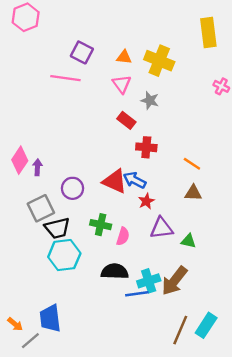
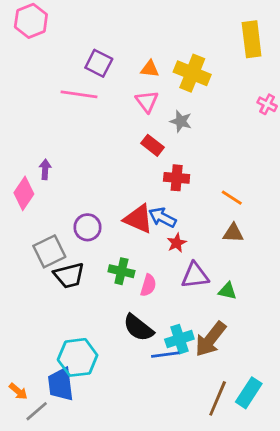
purple arrow: (37, 167) -> (45, 169), moved
cyan hexagon: (64, 255) -> (78, 357), moved
black semicircle: (115, 271) -> (138, 328), turned -144

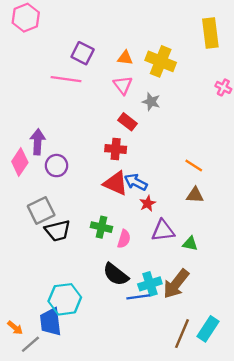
purple arrow: (45, 169) -> (38, 142), size x1.5
red cross: (177, 178) -> (116, 149), moved
purple circle: (87, 227) -> (56, 166), moved

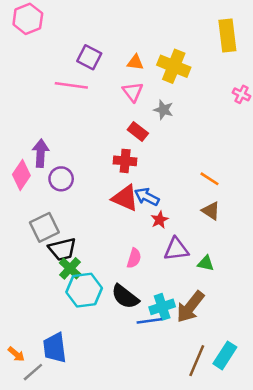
brown triangle: (195, 195) -> (211, 211), turned 30
green cross: (101, 227) -> (70, 268), moved, turned 30
cyan hexagon: (65, 299) -> (84, 290), moved

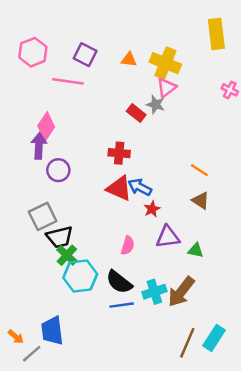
pink hexagon: (28, 19) -> (33, 52), moved
pink triangle: (133, 92) -> (167, 87), moved, turned 30
red rectangle: (138, 131) -> (136, 113), moved
pink diamond: (21, 175) -> (46, 126), moved
blue line: (149, 321) -> (122, 305), moved

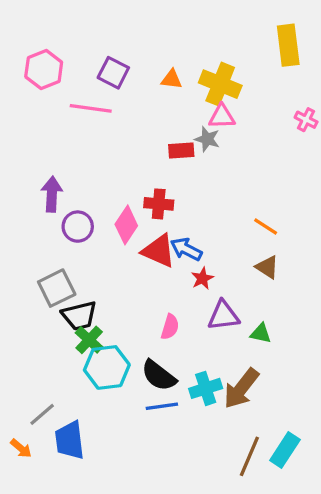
pink triangle: (167, 87) -> (222, 116), turned 35
red rectangle: (136, 113) -> (181, 150), turned -42
pink diamond: (46, 126) -> (126, 225), moved
gray line: (32, 354) -> (42, 414), moved

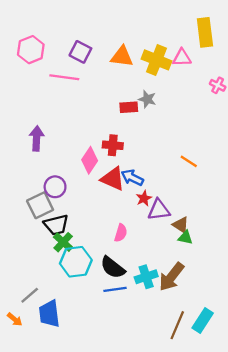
orange triangle: (172, 79) -> (122, 57), size x1.5
pink triangle: (222, 116) -> (182, 58), moved
purple circle: (78, 227) -> (55, 187), moved
brown triangle: (267, 267) -> (181, 225), moved
purple triangle: (223, 316) -> (159, 210), moved

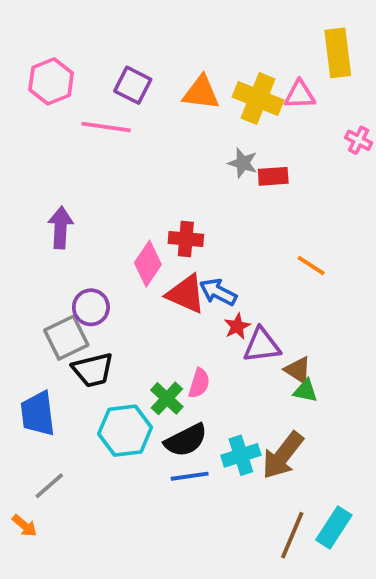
red rectangle: (129, 107) -> (273, 176), moved
green cross: (63, 242) -> (167, 398), moved
black semicircle: (113, 268) -> (186, 440), turned -65
blue trapezoid: (49, 314) -> (38, 414), moved

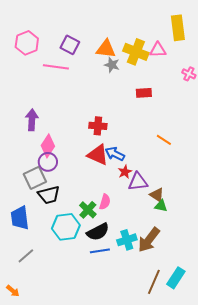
gray star: (243, 163) -> (112, 65), moved
pink diamond: (148, 264) -> (48, 146), moved
orange arrow: (24, 526) -> (13, 291), moved

